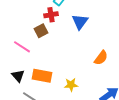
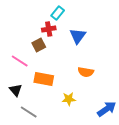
orange semicircle: (101, 58) -> (86, 72), moved, turned 63
orange rectangle: (42, 76) -> (44, 79), moved

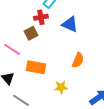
blue triangle: (78, 36) -> (70, 24), turned -42
orange semicircle: (86, 72) -> (78, 60), turned -77

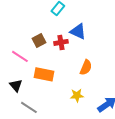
red cross: (41, 17) -> (61, 42), moved
yellow star: (61, 87) -> (77, 95), moved

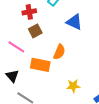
red cross: (61, 42) -> (29, 12), moved
orange semicircle: (86, 67) -> (59, 52), moved

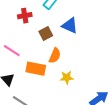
brown square: (35, 31) -> (46, 34), moved
yellow star: (73, 86) -> (67, 78), moved

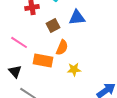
blue triangle: (70, 26) -> (77, 17), turned -30

